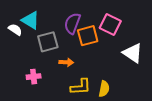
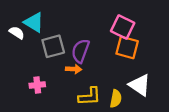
purple semicircle: (72, 23) -> (80, 51), moved
orange square: (88, 36) -> (127, 47), moved, turned 30
white triangle: (133, 53) -> (140, 85), moved

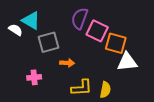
pink square: (123, 27) -> (97, 31), moved
purple semicircle: (80, 51) -> (80, 18), moved
white triangle: (140, 85) -> (127, 62), moved, turned -40

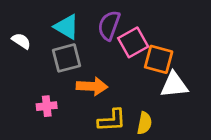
cyan triangle: (31, 21) -> (67, 27), moved
pink square: (97, 31) -> (133, 42), turned 35
orange arrow: (67, 63) -> (92, 86), size x1.5

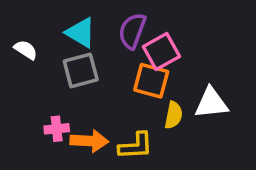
orange square: (159, 59) -> (151, 81), moved
orange arrow: (92, 86) -> (89, 141), moved
yellow semicircle: (144, 123) -> (173, 115), moved

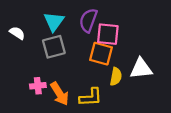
cyan triangle: (81, 33) -> (54, 21), turned 35
pink square: (161, 51) -> (108, 34), turned 35
orange arrow: (89, 141) -> (60, 94), turned 55

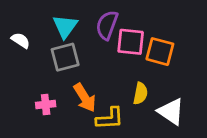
orange square: (101, 54) -> (160, 52), moved
white triangle: (141, 69) -> (171, 112), moved, turned 40
orange arrow: (60, 94) -> (85, 98), moved

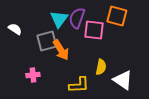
cyan triangle: (65, 26) -> (59, 19), moved
orange square: (160, 52) -> (117, 16), moved
orange arrow: (85, 98) -> (61, 50), moved

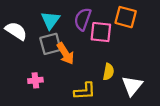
cyan triangle: (59, 19) -> (50, 20), moved
white semicircle: (15, 29) -> (16, 31), size x1.5
white triangle: (123, 80) -> (132, 86), turned 35

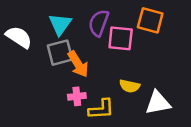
yellow semicircle: (108, 72) -> (130, 86), turned 91
pink cross: (35, 80) -> (77, 96), moved
white triangle: (132, 86) -> (158, 103), turned 40

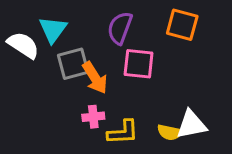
cyan triangle: (60, 24) -> (53, 29), moved
pink square: (121, 38) -> (139, 64), moved
yellow semicircle: (130, 86) -> (170, 132), moved

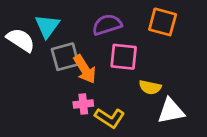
purple semicircle: (120, 28) -> (107, 25), turned 52
yellow L-shape: (123, 132) -> (110, 118), turned 36
yellow semicircle: (170, 132) -> (150, 87), moved

